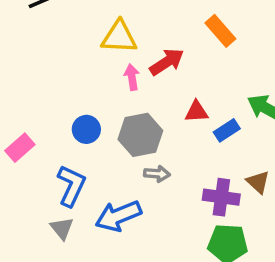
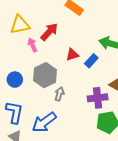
gray arrow: (157, 174) -> (59, 94), turned -64

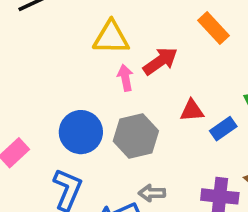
blue circle: (15, 80) -> (81, 132), size x1.5
gray arrow: (59, 94) -> (152, 193), moved, turned -120

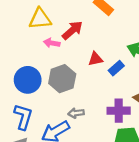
pink arrow: (125, 78) -> (52, 43), turned -63

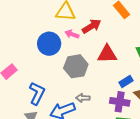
red triangle: (95, 59) -> (107, 54), size x1.5
blue rectangle: (116, 68) -> (126, 82), moved
blue circle: (28, 80) -> (49, 44), moved

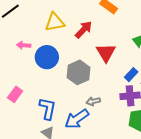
pink arrow: (72, 34) -> (24, 45), moved
red triangle: (107, 54) -> (106, 53), turned -45

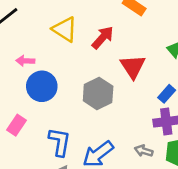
yellow triangle: (55, 22) -> (65, 29), turned 45
blue circle: (47, 57) -> (42, 86), moved
gray arrow: (93, 101) -> (144, 151), moved, turned 32

